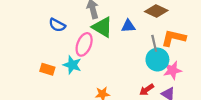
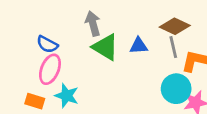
gray line: (154, 43) -> (173, 47), moved
pink ellipse: (84, 44) -> (50, 69), moved

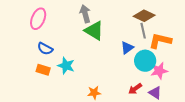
blue semicircle: (47, 44) -> (45, 49), moved
blue triangle: (139, 46) -> (127, 48), moved, turned -32
pink ellipse: (50, 69) -> (38, 19), moved

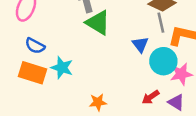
blue triangle: (127, 48) -> (140, 44), turned -32
orange rectangle: (43, 70) -> (32, 73), size x1.5

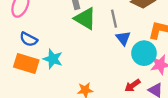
gray line: (161, 23) -> (114, 19), moved

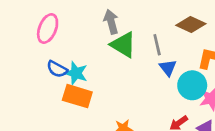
cyan star: (53, 59) -> (76, 73), moved
orange rectangle: (26, 64) -> (77, 96), moved

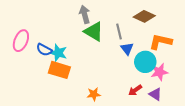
pink ellipse: (48, 29) -> (21, 41), moved

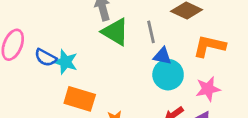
blue triangle: (127, 49) -> (162, 56), turned -40
cyan circle: (145, 62) -> (168, 75), moved
orange rectangle: (59, 70) -> (80, 99), moved

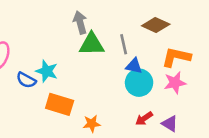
green triangle: (115, 32) -> (92, 44), turned -32
blue semicircle: (46, 58) -> (26, 80), moved
pink star: (208, 89) -> (175, 83), moved

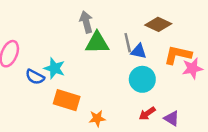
blue triangle: (134, 66) -> (139, 51), moved
pink star: (175, 83) -> (192, 68), moved

